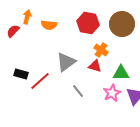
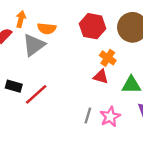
gray triangle: (66, 62) -> (34, 45), moved
gray line: (78, 91) -> (88, 115), moved, turned 56
pink star: (112, 93) -> (110, 117), moved

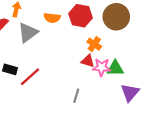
orange semicircle: (47, 28) -> (52, 18), moved
pink star: (110, 117) -> (102, 67), moved, turned 30

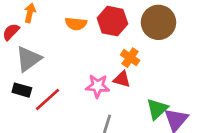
gray triangle: (28, 33) -> (29, 59), moved
pink star: (102, 67) -> (98, 86), moved
green triangle: (115, 68) -> (157, 109), moved, turned -42

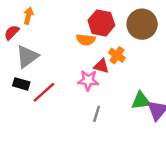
orange semicircle: (76, 24) -> (86, 40), moved
red triangle: (122, 79) -> (101, 66), moved
green triangle: (157, 109) -> (141, 101), turned 36

